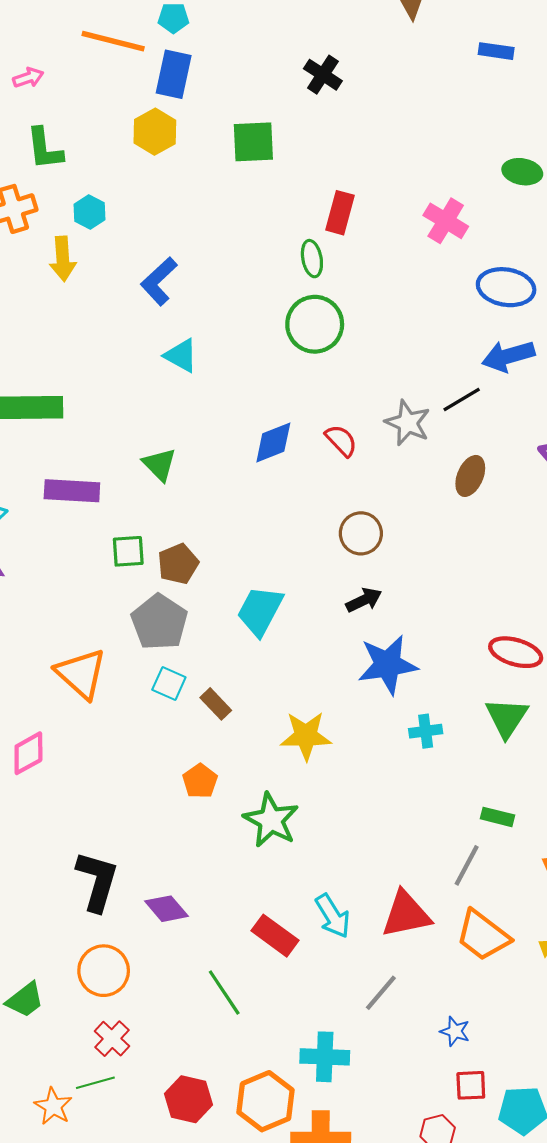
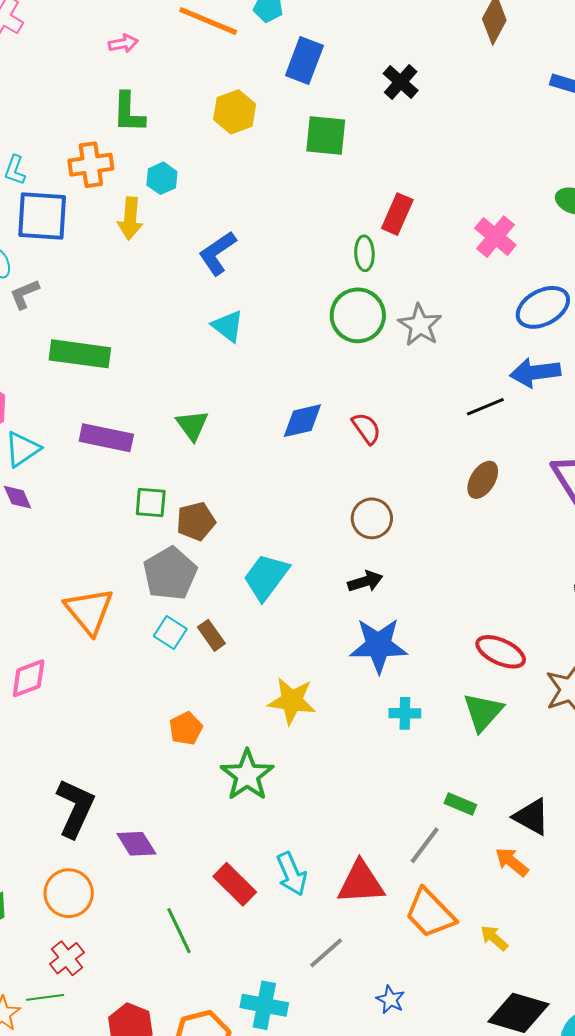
blue rectangle: (174, 74) -> (304, 61), moved
blue ellipse: (506, 287) -> (543, 307), turned -46
gray star: (408, 423) -> (420, 325), moved
brown rectangle: (216, 704) -> (211, 635), moved

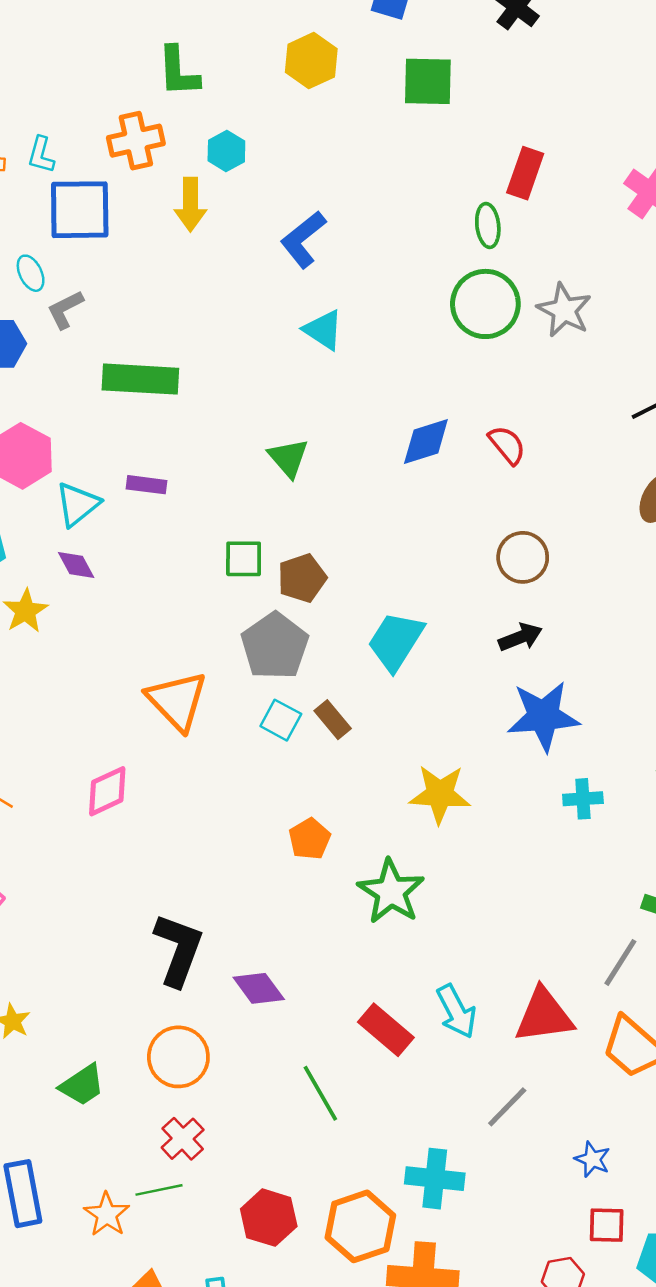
purple rectangle: (106, 438) -> (147, 485), moved, size x0.6

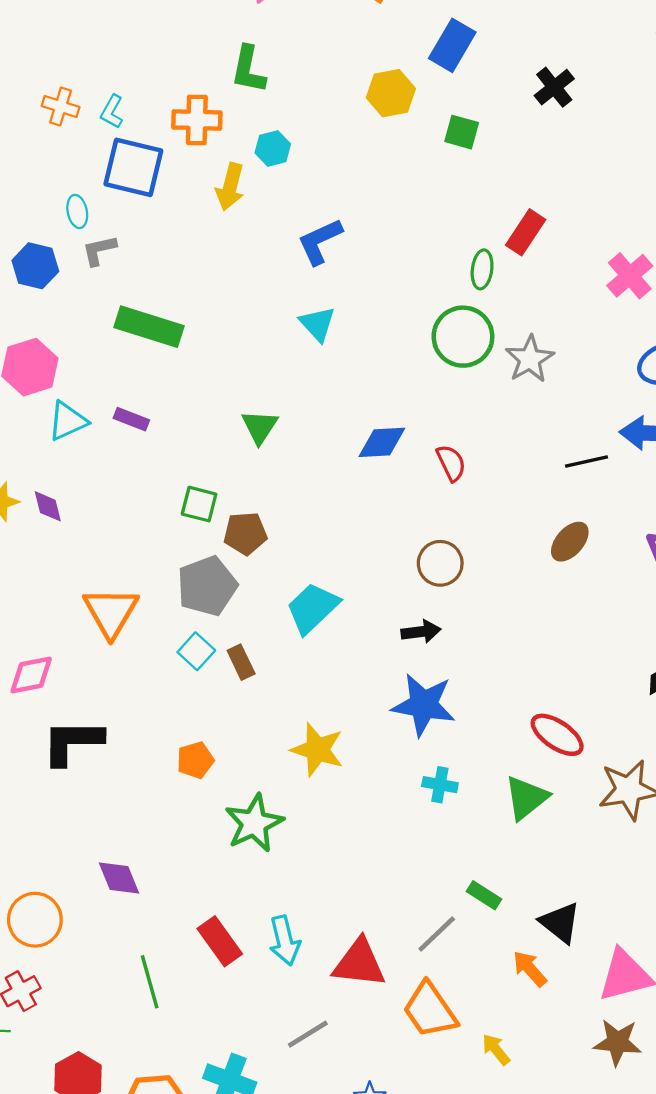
yellow hexagon: (311, 61) -> (391, 93), moved
green square: (428, 81) -> (462, 132), size x0.7
purple diamond: (76, 565) -> (48, 506), moved
black L-shape: (178, 950) -> (72, 742), moved, turned -124

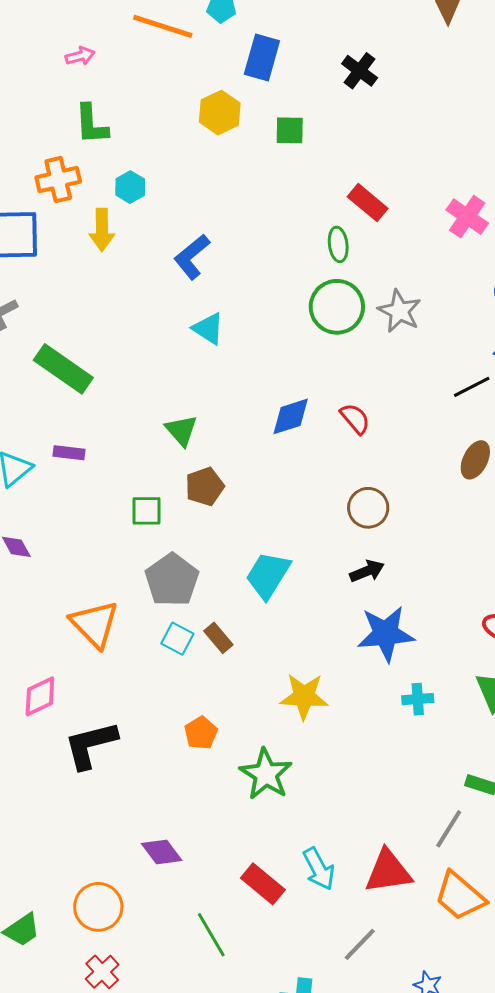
red rectangle: (526, 232) -> (368, 203), turned -69
green rectangle: (149, 327) -> (63, 369), turned 32
brown pentagon: (245, 533) -> (205, 487), moved

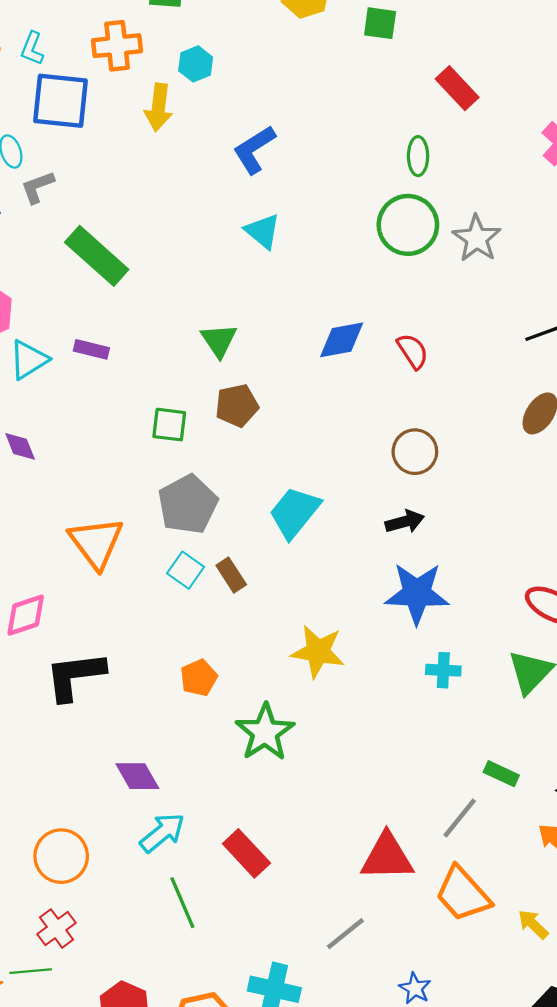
red rectangle: (368, 203) -> (457, 88), moved
purple diamond: (162, 852) -> (137, 776), moved
cyan arrow: (319, 869) -> (162, 833), moved, turned -108

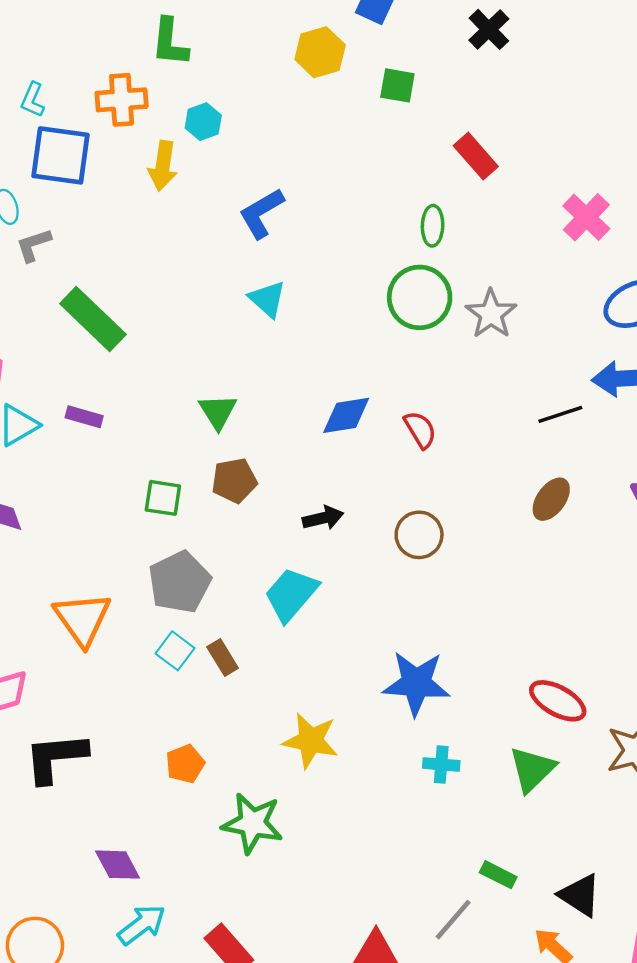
black arrow: (405, 522) -> (323, 518), moved
green star: (265, 732) -> (252, 823), turned -30

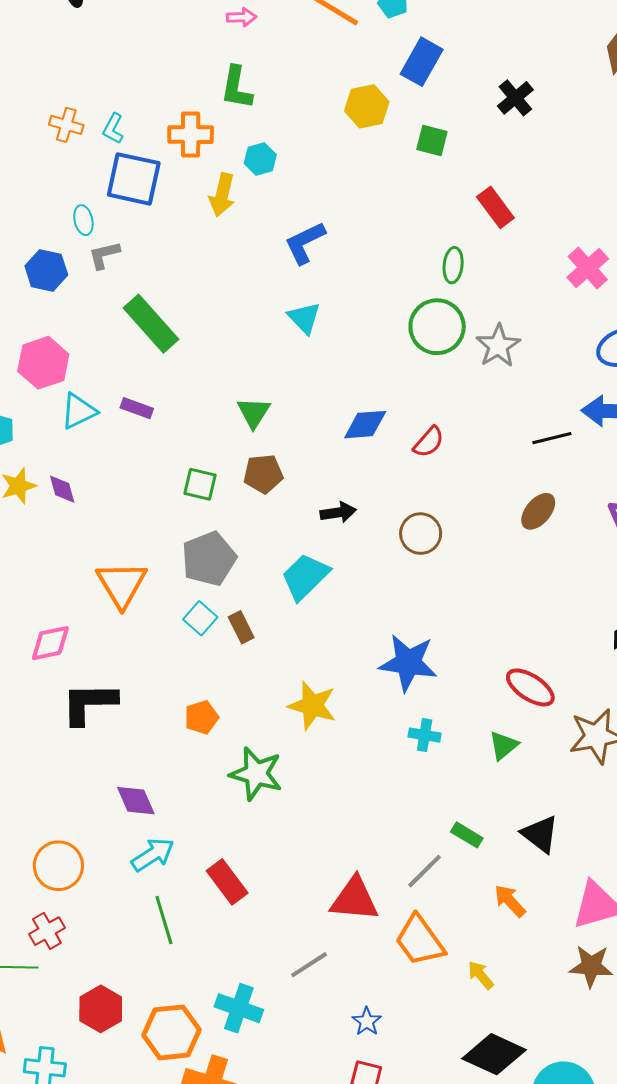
red semicircle: (420, 430) -> (429, 442), turned 68
green triangle: (532, 769) -> (503, 745), size x0.7
black triangle: (580, 895) -> (540, 834), moved

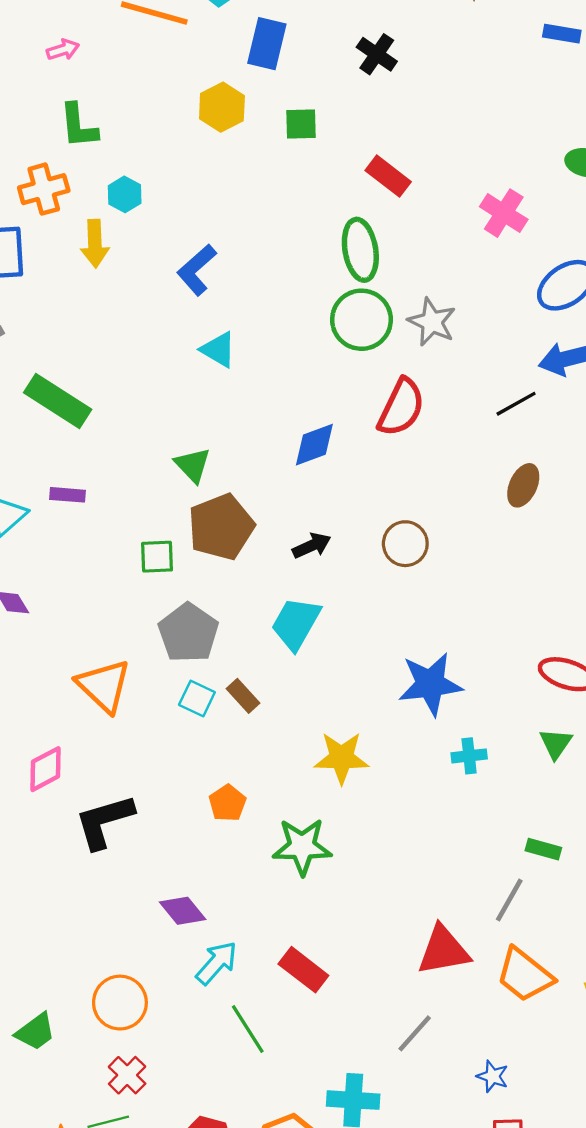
green ellipse: (453, 265) -> (360, 250), size x1.6
red semicircle: (429, 442) -> (401, 407), moved, size x1.6
brown pentagon: (263, 474) -> (221, 527), size x1.5

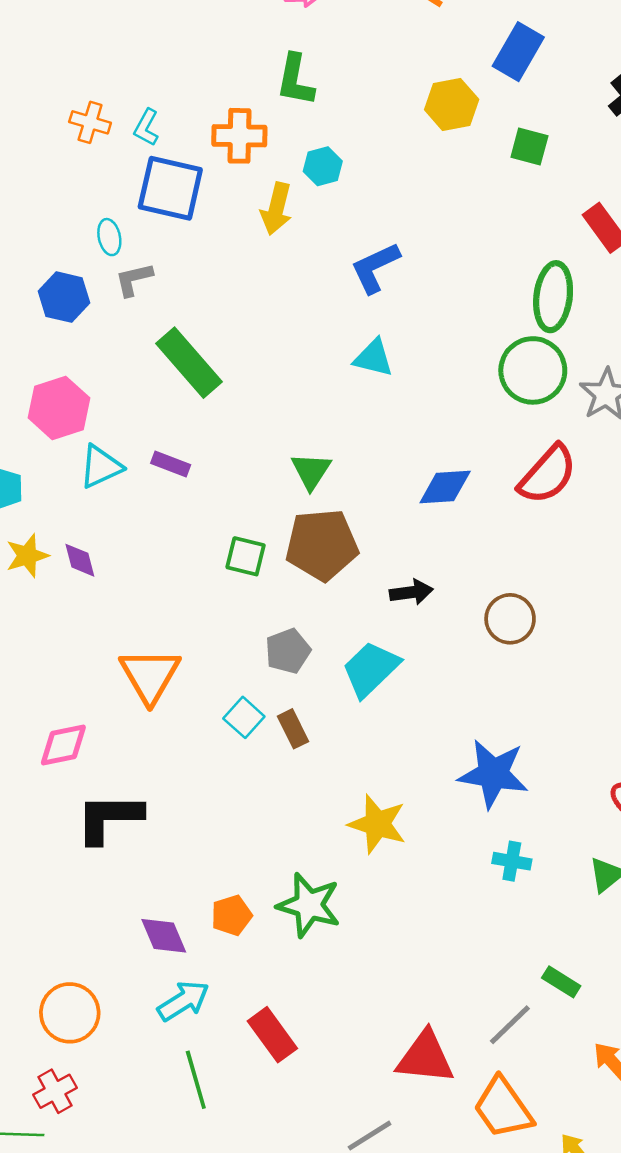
cyan triangle: (218, 350) -> (373, 358), turned -33
gray pentagon: (188, 633) -> (288, 651), moved, size x0.7
orange pentagon: (227, 803) -> (232, 915), moved

